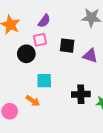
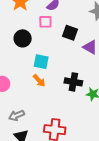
black circle: (26, 54) -> (23, 38), moved
orange arrow: (33, 101) -> (39, 81), moved

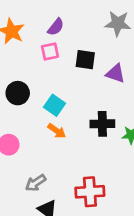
black circle: (23, 38) -> (18, 93), moved
cyan square: (41, 62) -> (55, 105), turned 35

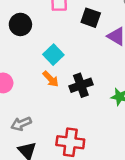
black circle: (18, 93) -> (20, 24), moved
black cross: (102, 124) -> (81, 85), moved, turned -30

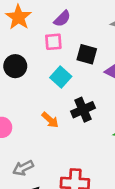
cyan square: (53, 55) -> (61, 77), moved
black cross: (81, 85) -> (83, 110), moved

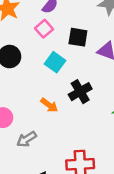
pink square: (53, 42) -> (44, 29), turned -30
gray arrow: (23, 168) -> (27, 139), moved

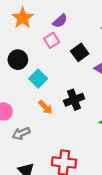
black square: (78, 37) -> (80, 52), turned 36
cyan square: (55, 62) -> (38, 79), moved

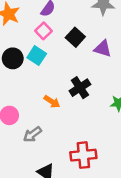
cyan square: (38, 79) -> (37, 56), moved

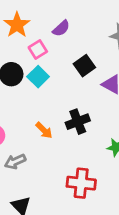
pink square: (43, 31) -> (38, 49), moved
red cross: (83, 155) -> (81, 183), moved

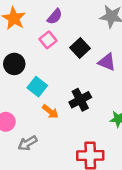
pink square: (38, 49) -> (48, 40), moved
cyan square: (38, 77) -> (37, 87), moved

